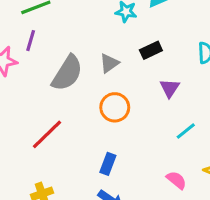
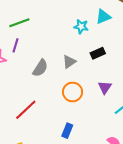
gray semicircle: (67, 73) -> (40, 68), size x0.7
purple triangle: (170, 88) -> (105, 87), moved

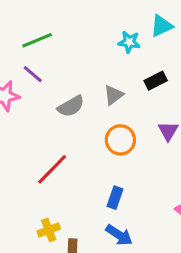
purple line: (16, 45) -> (33, 74), turned -64
gray semicircle: (40, 68) -> (71, 106), turned 30

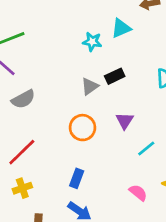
gray triangle: (114, 95) -> (90, 86), moved
gray semicircle: (71, 106) -> (23, 99), moved
yellow cross: (49, 230) -> (22, 188), moved

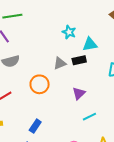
cyan triangle: (121, 28) -> (90, 44), moved
orange circle: (83, 128) -> (40, 84), moved

